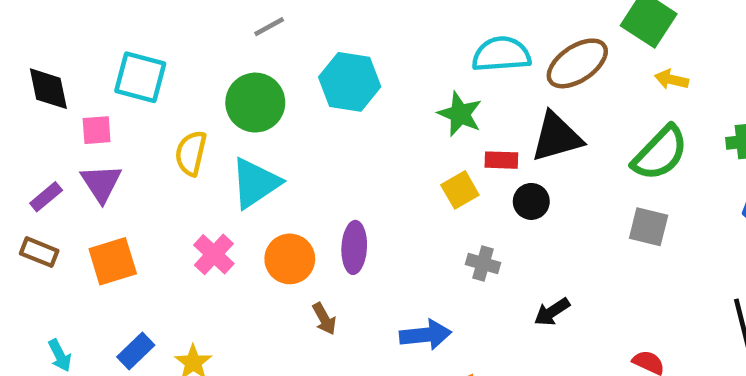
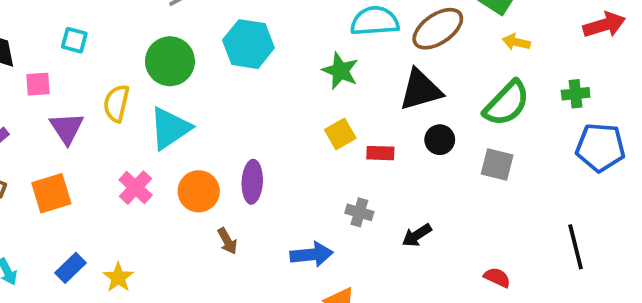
cyan square: (140, 77) -> (74, 40), size x0.6
red rectangle: (501, 160) -> (380, 153), moved
purple triangle: (101, 183) -> (67, 128), moved
black circle: (531, 201) -> (440, 140), moved
gray cross: (483, 264) -> (359, 212), moved

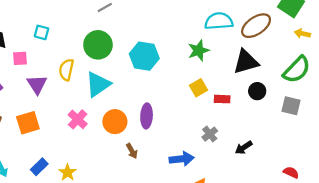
cyan hexagon: (248, 44) -> (144, 56), moved
green star: (340, 71) -> (198, 50), turned 30
gray cross: (359, 212) -> (210, 134), turned 35

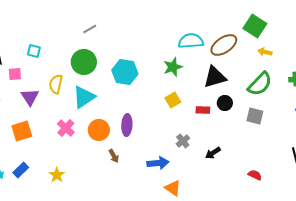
red rectangle: (222, 99) -> (203, 110), moved
blue rectangle: (39, 167) -> (21, 170), moved

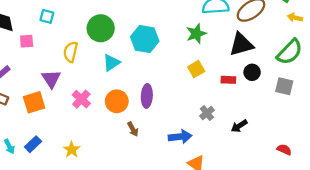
purple triangle: (30, 97) -> (51, 79), moved
cyan triangle: (84, 97) -> (111, 63), moved, size x0.7

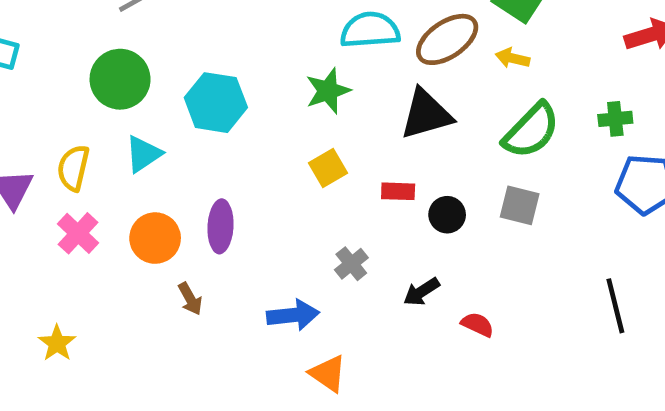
yellow arrow: (295, 18) -> (513, 58), moved
yellow semicircle: (71, 52) -> (73, 168), moved
black circle: (252, 72) -> (447, 215), moved
red semicircle: (284, 150) -> (477, 324), moved

